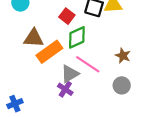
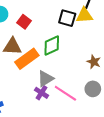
red square: (67, 16) -> (24, 22), moved
pink line: (88, 64) -> (65, 93), moved

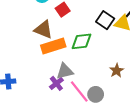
gray circle: (93, 89) -> (96, 94), moved

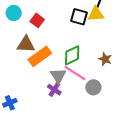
green diamond: (81, 41) -> (72, 55), moved
gray triangle: (65, 71) -> (58, 76), turned -30
pink line: (79, 92) -> (75, 73), moved

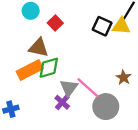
green diamond: (72, 55) -> (49, 68), moved
orange rectangle: (40, 56) -> (30, 70), moved
gray circle: (93, 87) -> (106, 107), size x1.5

